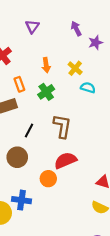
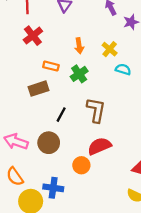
orange rectangle: (19, 84) -> (51, 66), turned -56

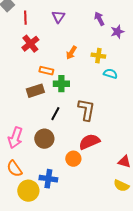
orange arrow: (79, 46) -> (71, 53), turned 40
yellow cross: (110, 49) -> (98, 56), turned -32
green cross: (79, 74) -> (61, 84), moved, turned 35
pink arrow: (16, 142) -> (15, 138), turned -90

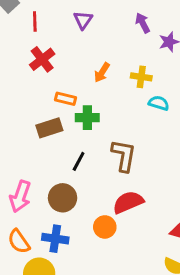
blue cross: (48, 179) -> (55, 239), moved

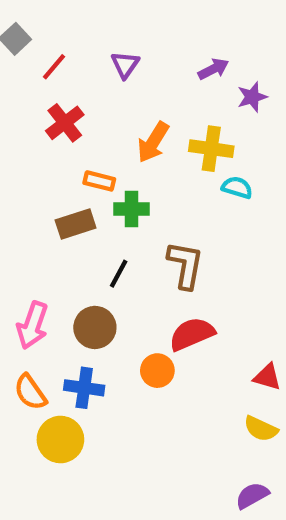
red line: (35, 21) -> (54, 67), turned 42
purple arrow: (143, 23) -> (213, 69), turned 90
orange arrow: (102, 72) -> (153, 142), size x1.4
yellow cross: (141, 77) -> (211, 149), size x1.4

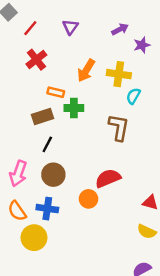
cyan semicircle: (237, 187) -> (133, 96), turned -77
brown L-shape: (185, 265) -> (119, 127), moved
black line: (119, 274) -> (47, 144), moved

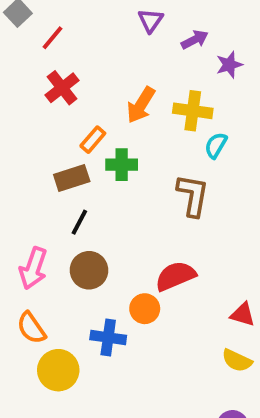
purple triangle: (70, 27) -> (150, 20), moved
orange rectangle: (56, 92) -> (93, 140), turned -63
blue cross: (47, 209) -> (108, 338), moved

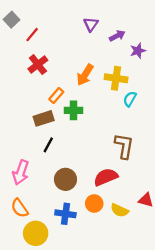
brown L-shape: (193, 195) -> (124, 146), moved
brown circle: (89, 270) -> (65, 179), moved
orange circle: (145, 309) -> (94, 203), moved
yellow semicircle: (237, 361) -> (119, 210), moved

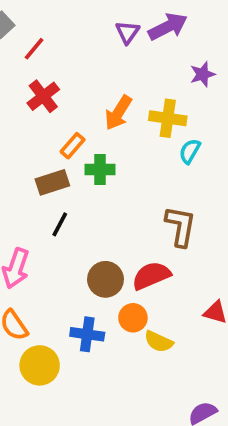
purple arrow: (117, 36) -> (168, 27), moved, size x1.5
brown circle: (65, 179) -> (106, 279), moved
yellow semicircle: (119, 210) -> (159, 342), moved

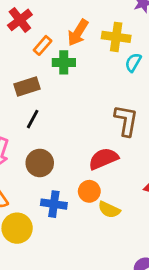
orange rectangle: (73, 146) -> (43, 45), moved
green cross: (100, 169) -> (64, 62), moved
brown circle: (106, 279) -> (40, 163), moved

